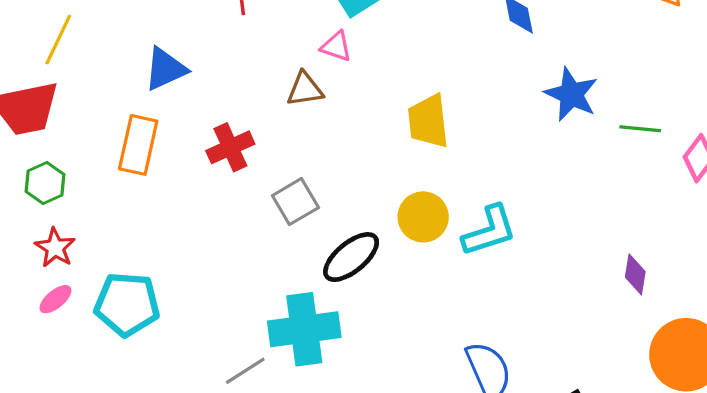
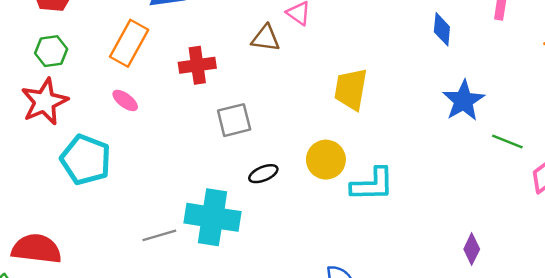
red star: (55, 248) -> (44, 102), size x1.5
black ellipse: (351, 257) -> (263, 174), size x0.6
pink ellipse: (55, 299) -> (125, 100), moved, turned 60

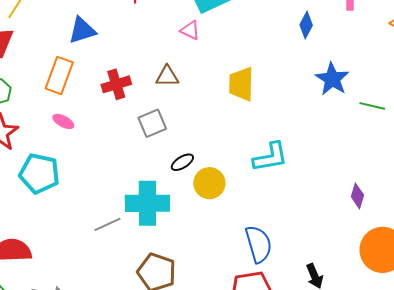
blue diamond: (442, 29) -> (306, 25), turned 32
brown triangle: (266, 38) -> (167, 76), moved
yellow circle: (326, 160) -> (209, 183), moved

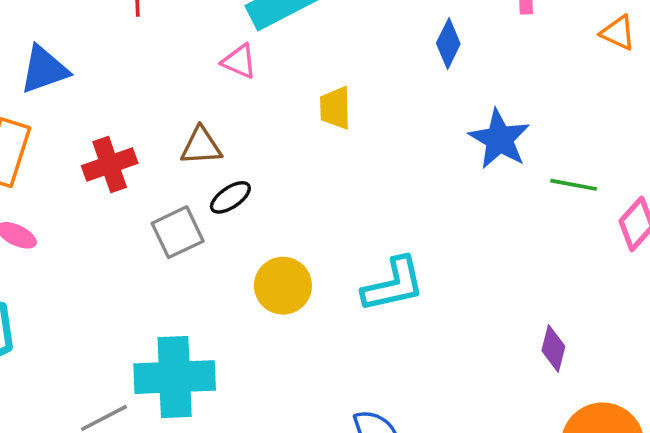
yellow trapezoid: (241, 84) -> (335, 108), moved, size x0.7
black ellipse: (182, 162) -> (230, 197), moved
yellow circle: (209, 183) -> (283, 286), moved

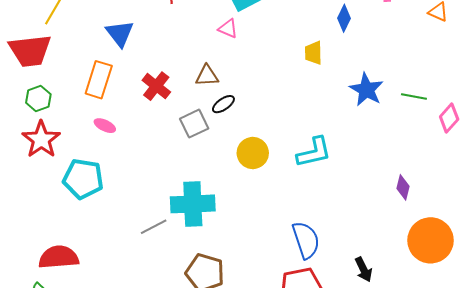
blue triangle: (44, 70) -> (120, 33), turned -48
yellow trapezoid: (335, 108) -> (313, 53), moved
blue star: (499, 139) -> (366, 90), moved
red cross: (110, 164) -> (156, 86), turned -32

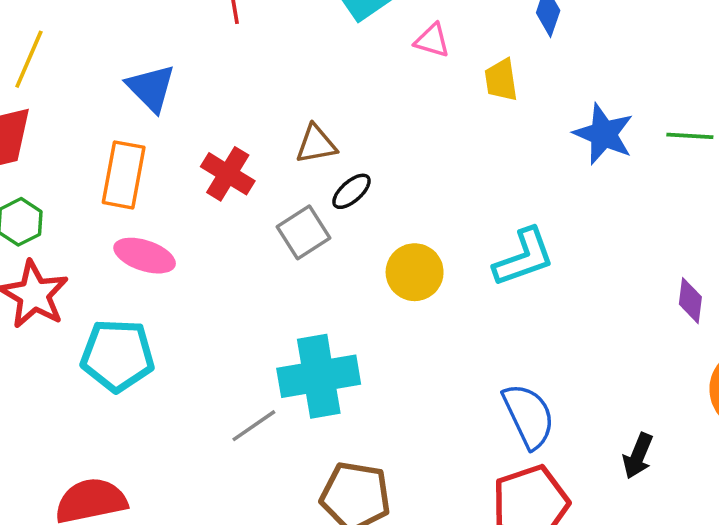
pink triangle: (228, 29) -> (432, 40), moved
pink ellipse: (105, 126) -> (145, 256), size x1.5
black arrow: (364, 270) -> (638, 456), turned 55

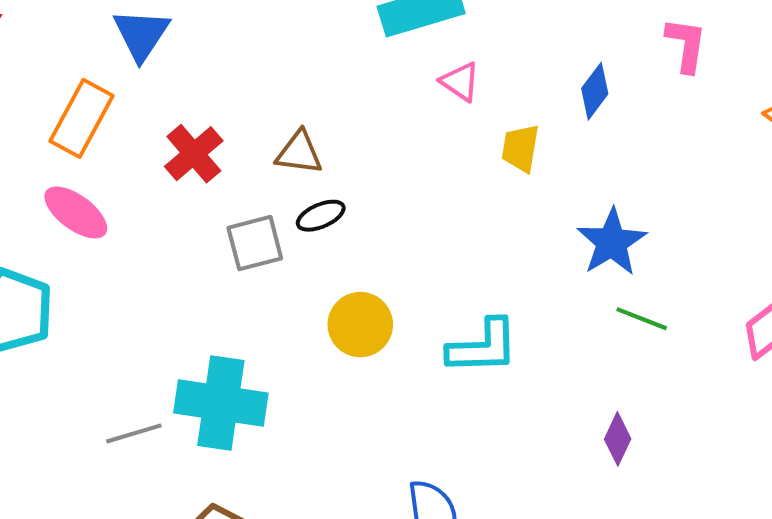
green line: (690, 136) -> (642, 319), moved
purple diamond: (690, 301) -> (618, 439), moved

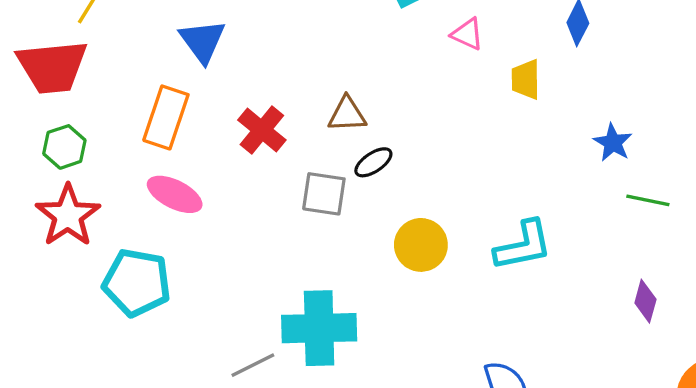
blue star: (612, 242) -> (613, 143), size x0.7
gray square: (255, 243) -> (324, 194), turned 33

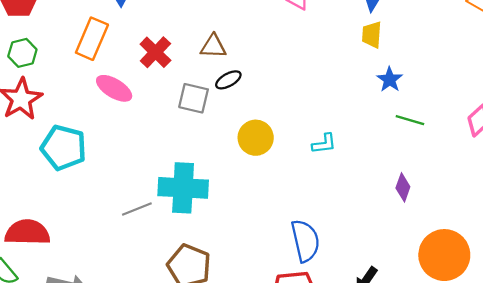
yellow trapezoid: (526, 79) -> (372, 35), moved
pink ellipse: (175, 194) -> (114, 88), moved
cyan L-shape: (523, 246) -> (324, 144), size x0.6

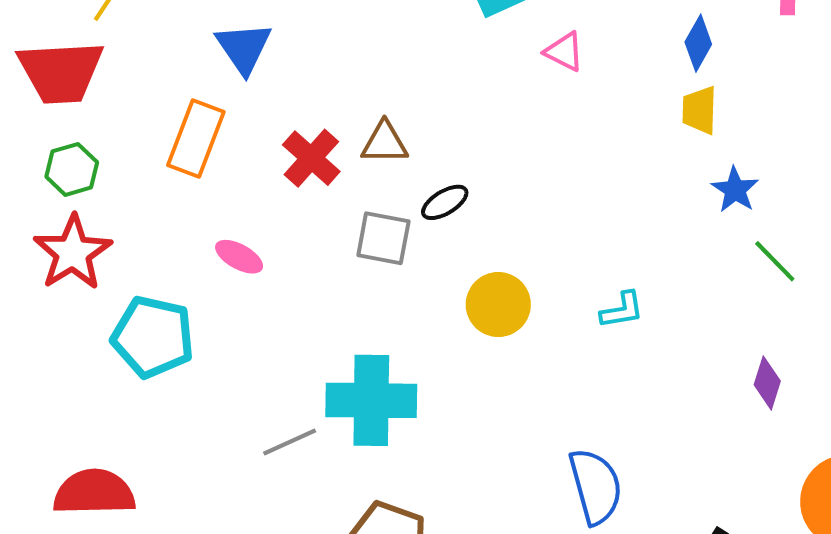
brown triangle: (213, 46) -> (385, 143), moved
pink ellipse: (114, 88) -> (239, 257), moved, size x0.7
green line: (410, 120) -> (775, 261), turned 32

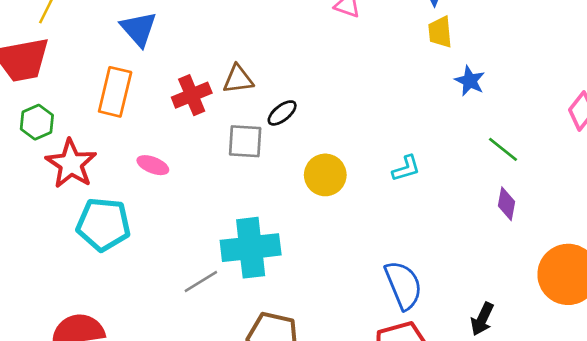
red cross: (311, 158) -> (192, 95), turned 33
red star: (73, 253) -> (71, 164), moved
green line: (775, 261) -> (503, 149), moved

